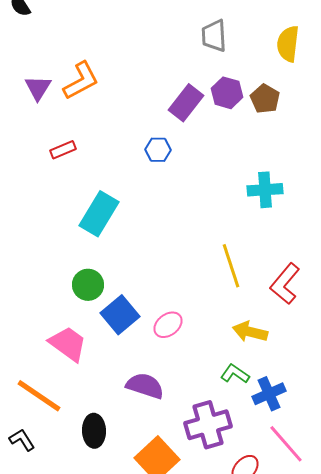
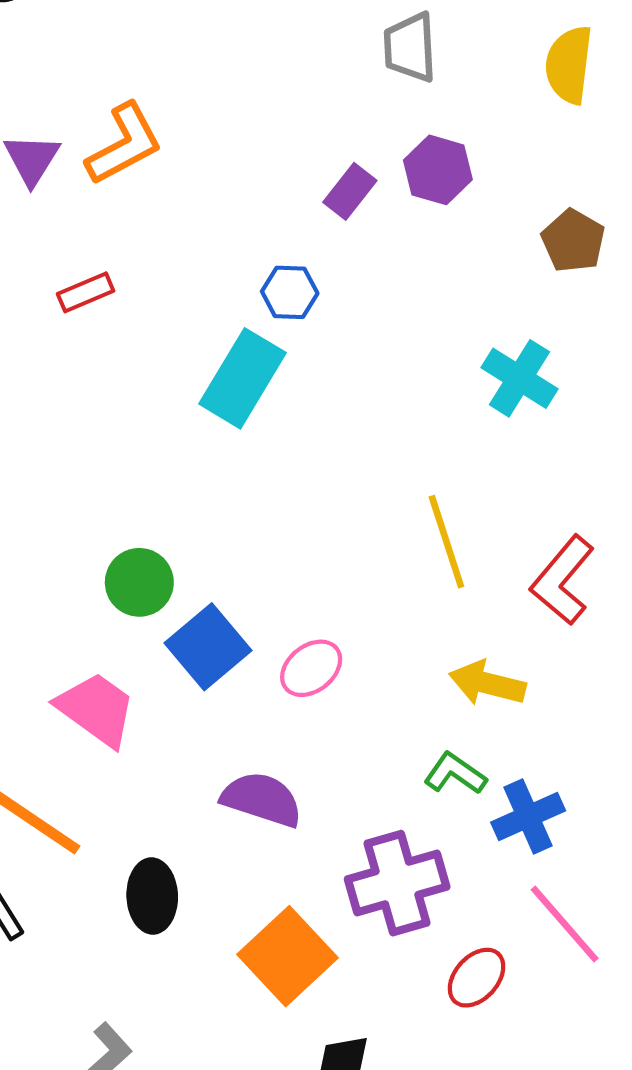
brown pentagon: (265, 99) -> (573, 241), moved
purple rectangle: (186, 103) -> (350, 191), size x0.7
cyan cross: (265, 190) -> (520, 378), turned 36
cyan rectangle: (99, 214) -> (242, 378), moved

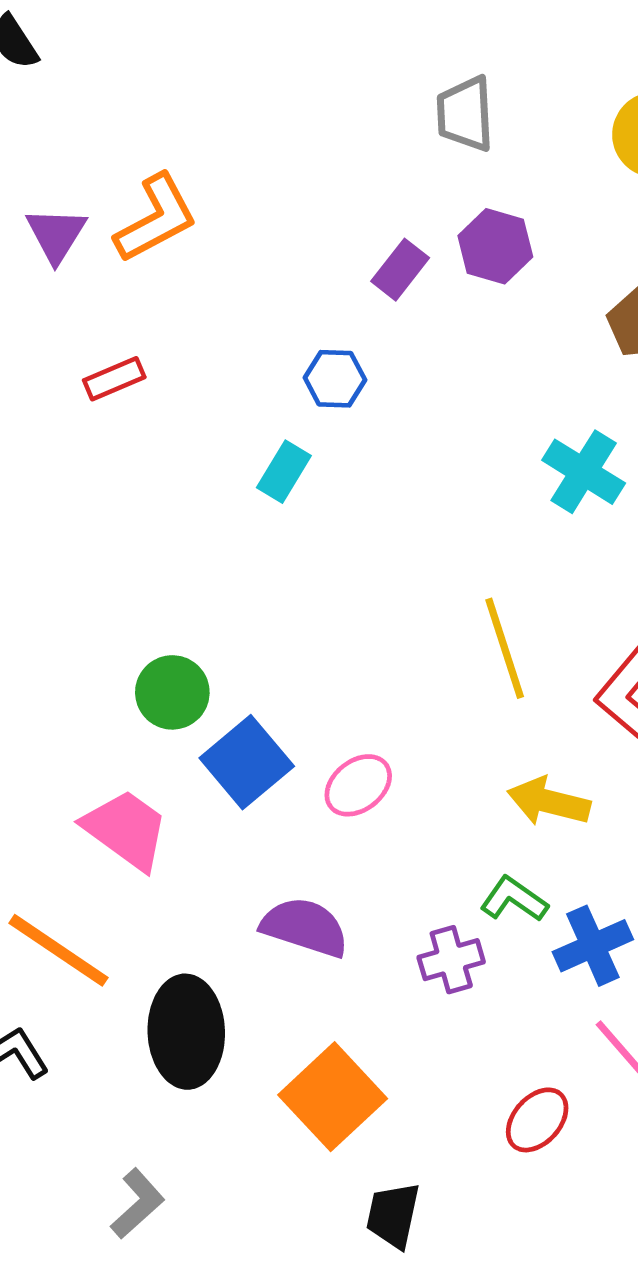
cyan rectangle: (242, 378) -> (284, 472), size x0.6
purple cross: (397, 883) -> (451, 960), moved, size x0.6
black ellipse: (152, 896) -> (186, 1032), size x1.4

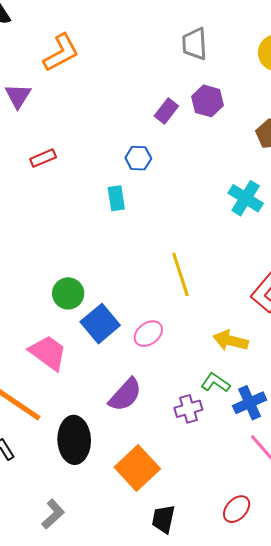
orange L-shape: (156, 218) -> (61, 53), moved
cyan rectangle: (284, 472) -> (116, 198), turned -40
yellow line: (505, 648) -> (180, 274), moved
purple semicircle: (305, 927) -> (125, 395), turned 114
red ellipse: (537, 1120) -> (237, 509), moved

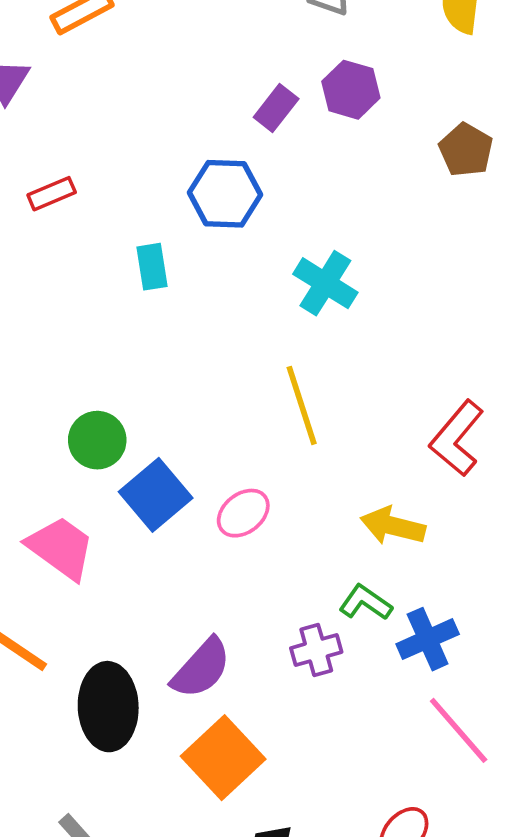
blue hexagon: (138, 158) -> (225, 194), size x1.5
cyan rectangle: (116, 198) -> (152, 267), moved
cyan cross: (246, 198) -> (325, 283), moved
purple semicircle: (125, 395) -> (201, 668), moved

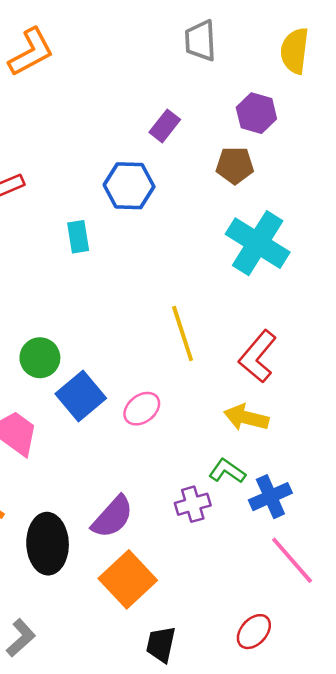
purple hexagon: (351, 90) -> (256, 113), moved
brown pentagon: (466, 150) -> (235, 165), moved, turned -30
cyan cross: (325, 283) -> (258, 243), moved, size x1.4
red L-shape: (457, 438) -> (258, 356), moved

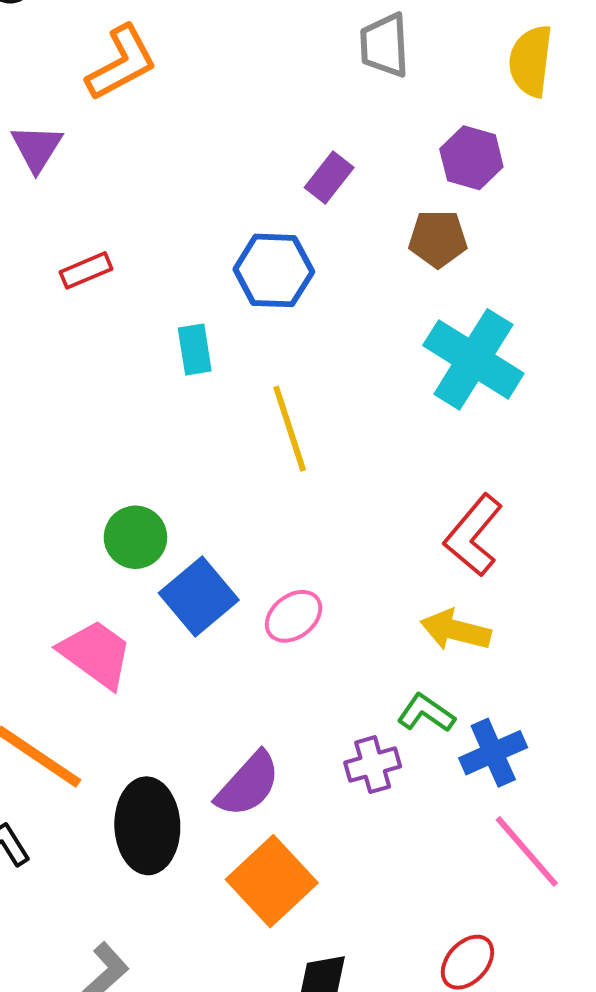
yellow line: (183, 334) -> (290, 429), moved

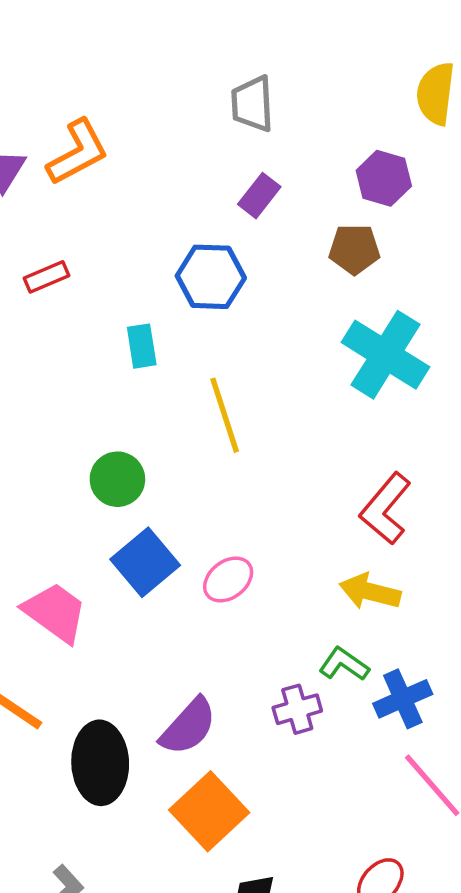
gray trapezoid: (384, 45) -> (252, 104), moved
orange L-shape: (122, 63) -> (78, 152), moved
green circle: (135, 537) -> (117, 479), moved

